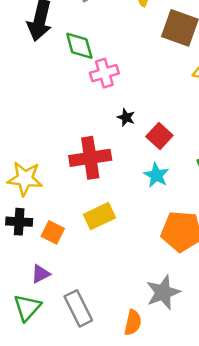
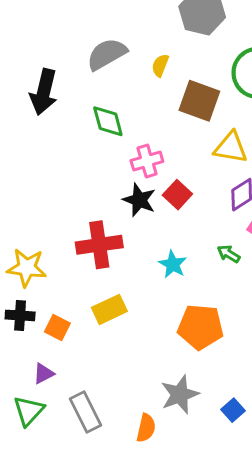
green diamond: (79, 46) -> (108, 121), moved
pink cross: (104, 73) -> (147, 161), moved
black star: (126, 117) -> (139, 200), size x1.6
red square: (159, 136) -> (177, 195), moved

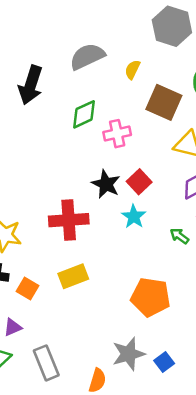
green diamond: (108, 121) -> (84, 114), turned 76
pink cross: (147, 161) -> (117, 134), moved
cyan star: (173, 264) -> (134, 217), moved
blue square: (233, 410) -> (164, 362), moved

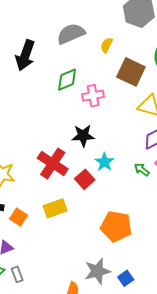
red square: (139, 182) -> (85, 179), moved
black star: (106, 184) -> (83, 136), turned -30
red cross: (69, 220) -> (53, 163), turned 36
green arrow: (179, 236) -> (142, 170), moved
gray rectangle: (46, 363) -> (17, 274), moved, size x0.6

